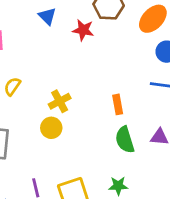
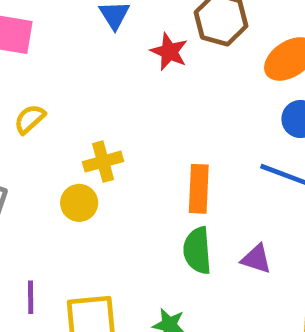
orange rectangle: (118, 104) -> (199, 189), size x1.4

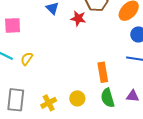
yellow cross: (103, 162) -> (49, 103), moved
yellow circle: (79, 203) -> (77, 98), moved

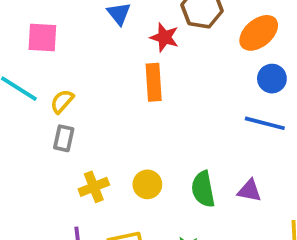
orange rectangle: (103, 72) -> (154, 82), moved
gray rectangle: (16, 100) -> (64, 138), moved, size x0.6

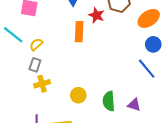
orange rectangle: (154, 82) -> (79, 32), moved
blue line: (265, 123) -> (147, 69), turned 30
yellow cross: (94, 187) -> (42, 84), moved

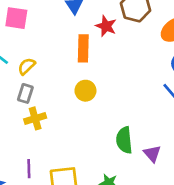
yellow circle: (78, 95) -> (85, 91), moved
purple triangle: (134, 105) -> (152, 154), moved, turned 32

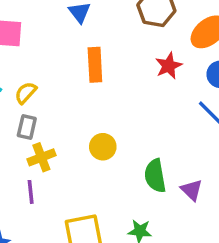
red star: (106, 26) -> (169, 66), moved, turned 30
yellow circle: (85, 91) -> (103, 147), moved
purple line: (29, 169) -> (31, 192), moved

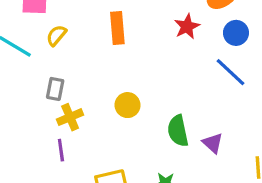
yellow semicircle: (26, 93) -> (56, 35), moved

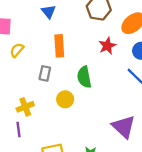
gray rectangle: (55, 89) -> (45, 73), moved
green semicircle: (178, 131) -> (84, 77), moved
purple triangle: (213, 143) -> (124, 127), size x1.6

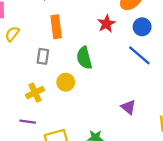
yellow cross: (25, 107) -> (35, 93), moved
purple triangle: (124, 127) -> (128, 107), size x0.6
purple line: (18, 130) -> (28, 122), moved, turned -72

